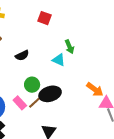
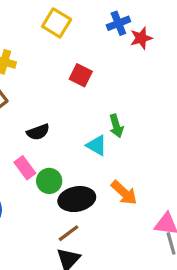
orange arrow: (95, 89) -> (124, 193), moved
brown line: (35, 102) -> (68, 233), moved
pink rectangle: (20, 103) -> (25, 168), moved

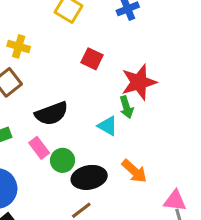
red star: (141, 38) -> (139, 82), moved, size x1.6
black semicircle: (38, 132) -> (52, 114), size x1.5

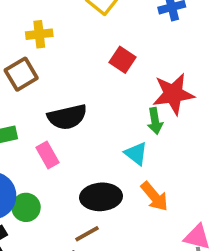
yellow cross: (19, 46) -> (39, 34), turned -30
cyan triangle: (108, 126) -> (136, 154), moved
green circle: (63, 160) -> (26, 207), moved

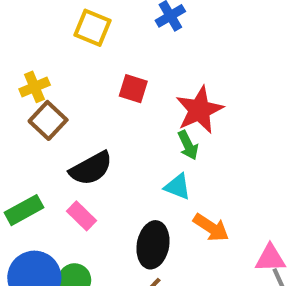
brown square: (21, 74) -> (48, 120), moved
black ellipse: (101, 197) -> (153, 245), turned -60

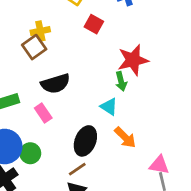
yellow cross: (35, 87) -> (40, 31), moved
red square: (133, 89) -> (94, 24), moved

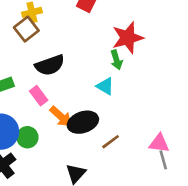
orange arrow: (125, 137) -> (61, 117), moved
black ellipse: (85, 141) -> (83, 122), turned 52
brown line: (77, 169) -> (111, 142), moved

